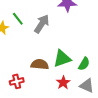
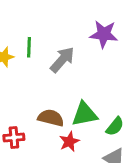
green line: (18, 19) -> (29, 47), turned 32
red star: (63, 83) -> (69, 142), moved

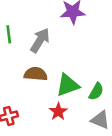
brown semicircle: (51, 118) -> (36, 74), moved

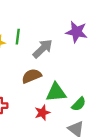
brown semicircle: (36, 74) -> (32, 76), turned -42

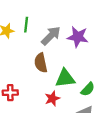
purple star: (77, 32) -> (78, 37), moved
brown semicircle: (32, 76) -> (41, 63), turned -78

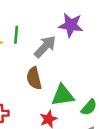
purple star: (78, 37) -> (71, 25), moved

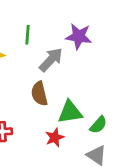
green line: (16, 35) -> (28, 35), moved

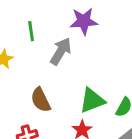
brown semicircle: (39, 94) -> (41, 100), moved

